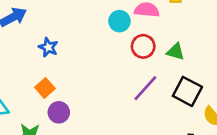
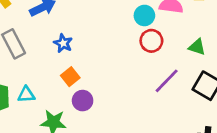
red circle: (143, 46) -> (151, 41), moved
blue star: (48, 47) -> (63, 43), moved

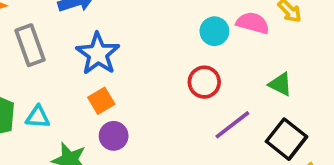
red circle: (151, 41) -> (204, 82), moved
blue star: (63, 43) -> (98, 54), size x1.6

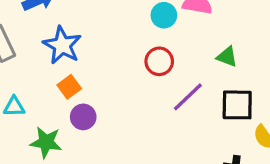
black square: (287, 139) -> (237, 105), turned -32

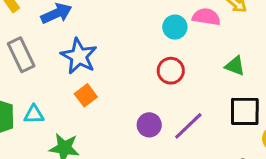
purple line: (188, 97) -> (188, 126), moved
purple circle: (83, 117) -> (149, 125), moved

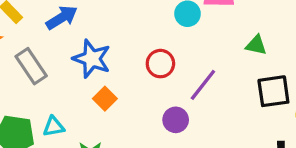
red circle: (171, 71) -> (160, 64), moved
purple line: (188, 126) -> (203, 85), moved

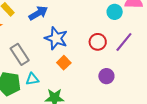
gray rectangle: (31, 66) -> (20, 54), moved
purple line: (203, 85) -> (124, 42), moved

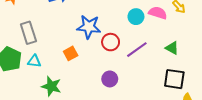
blue star: (56, 38) -> (89, 27), moved, turned -30

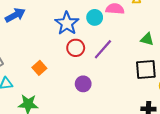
blue star: (89, 27) -> (67, 23), moved, turned -30
green triangle: (172, 48) -> (147, 39), moved

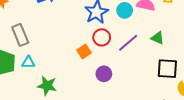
green triangle: (147, 39) -> (157, 38), moved
orange square: (39, 68) -> (84, 52), moved

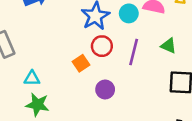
purple line: (128, 43) -> (134, 52), turned -35
cyan triangle: (28, 62) -> (32, 78), moved

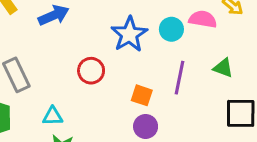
red circle: (102, 46) -> (91, 71), moved
orange square: (81, 63) -> (142, 95), moved, turned -35

